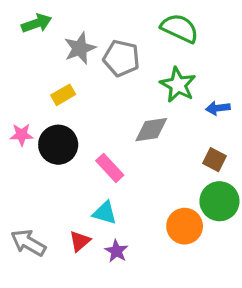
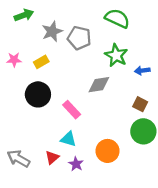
pink star: (22, 135) -> (14, 60), moved
orange circle: (185, 226) -> (107, 151), moved

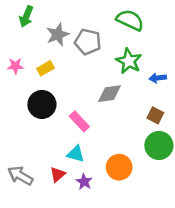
green arrow: (24, 15) -> (26, 16), turned 132

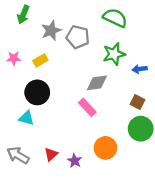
green star: (129, 61) -> (114, 54), turned 30
pink rectangle: (79, 121) -> (87, 107), moved
cyan triangle: (76, 154) -> (27, 118), moved

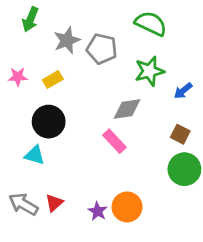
blue arrow: (140, 69) -> (183, 91), turned -32
orange circle: (105, 148) -> (127, 207), moved
red triangle: (51, 154) -> (54, 203), moved

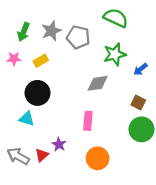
green arrow: (30, 19) -> (24, 32), moved
pink rectangle: (114, 141) -> (88, 121), moved, turned 48
purple star: (98, 211) -> (59, 144), moved

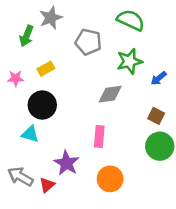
gray star: (51, 31) -> (51, 18), moved
pink star: (14, 59) -> (16, 78), moved
purple star: (59, 144) -> (66, 163), size x1.5
red triangle: (42, 155) -> (47, 185), moved

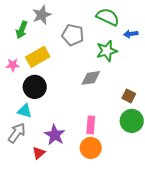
yellow rectangle: (46, 69) -> (38, 57), size x1.6
blue arrow: (159, 78) -> (131, 34), moved, turned 32
pink rectangle: (99, 136) -> (91, 125), moved
gray arrow: (20, 176) -> (17, 133), moved, turned 95

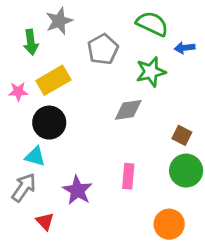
green arrow: (22, 30) -> (31, 42), turned -30
gray pentagon: (73, 35) -> (103, 49), turned 30
orange circle: (91, 148) -> (169, 224), moved
red triangle: (39, 153) -> (45, 221), moved, turned -32

